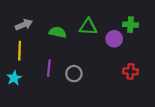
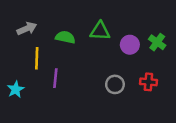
green cross: (131, 25) -> (157, 42), moved, turned 32
yellow line: (20, 51) -> (37, 58), moved
gray circle: (74, 74) -> (115, 84), moved

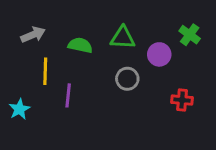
green cross: (157, 42) -> (190, 35), moved
gray circle: (115, 84) -> (127, 79), moved

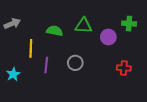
gray arrow: (33, 35) -> (12, 24), moved
green cross: (190, 35) -> (129, 24), turned -32
gray circle: (127, 79) -> (75, 63), moved

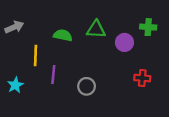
gray circle: (75, 63) -> (87, 86), moved

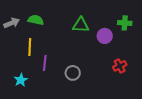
green semicircle: (63, 35) -> (36, 20), moved
red cross: (142, 78) -> (120, 66), turned -32
cyan star: (15, 85) -> (21, 80), moved

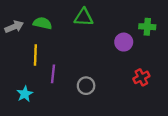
green triangle: (81, 25) -> (84, 17), moved

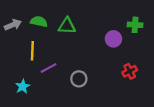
green triangle: (84, 17) -> (67, 26), moved
purple line: (53, 74) -> (49, 68), turned 56

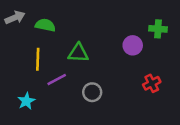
gray arrow: (13, 25) -> (15, 17), moved
green triangle: (67, 26) -> (78, 53), moved

